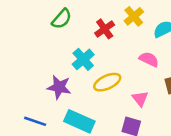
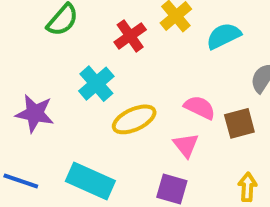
pink semicircle: (149, 59) -> (200, 107), moved
purple star: (59, 87) -> (35, 113), moved

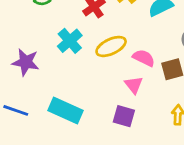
yellow ellipse: (134, 119) -> (111, 46), moved

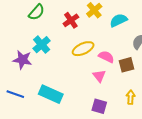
cyan cross: (70, 41) -> (42, 45), moved
purple square: (124, 116) -> (99, 106), moved

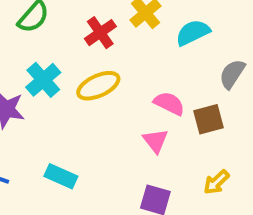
yellow ellipse: (83, 49) -> (98, 86), moved
cyan rectangle: (51, 94) -> (61, 176), size x0.7
yellow arrow: (131, 97) -> (216, 182), turned -136

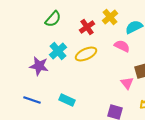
pink semicircle: (169, 103) -> (122, 46), moved
pink triangle: (155, 141) -> (127, 83), moved

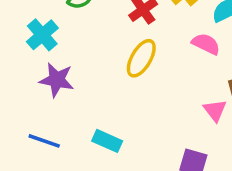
cyan cross: (58, 51) -> (42, 35), moved
yellow ellipse: (86, 54) -> (141, 58), turned -35

